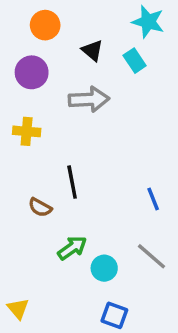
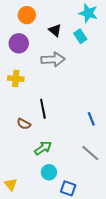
cyan circle: (104, 268) -> (49, 172), moved

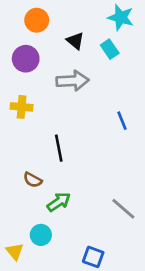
blue line: (91, 119) -> (122, 121), moved
brown semicircle: (24, 124) -> (33, 180), moved
cyan circle: (49, 172) -> (41, 235), moved

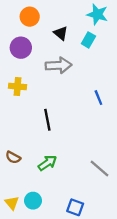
cyan rectangle: (110, 49) -> (88, 40), turned 64
brown semicircle: (33, 180) -> (13, 157), moved
cyan circle: (41, 235) -> (33, 201), moved

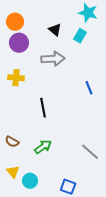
orange circle: (30, 17) -> (15, 22), moved
yellow triangle: (12, 203) -> (13, 172), moved

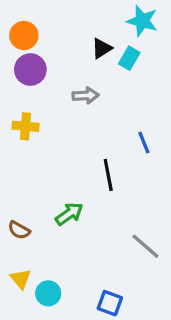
black triangle: (55, 30) -> (102, 48), moved, turned 48
gray arrow: (53, 59) -> (86, 95), size x0.7
black line: (43, 108) -> (108, 175), moved
green arrow: (43, 147) -> (69, 214), moved

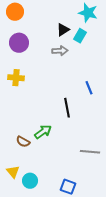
orange circle: (24, 35) -> (15, 12), moved
gray arrow: (86, 95) -> (60, 51), moved
brown semicircle: (19, 230) -> (23, 142), moved
gray line: (146, 246) -> (90, 152), turned -36

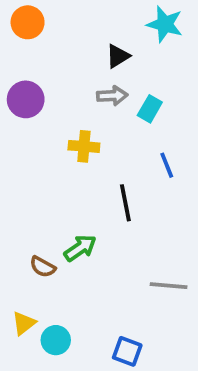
cyan rectangle: (80, 36) -> (150, 109), moved
purple circle: (19, 43) -> (26, 99), moved
yellow cross: (16, 78) -> (84, 146), moved
yellow triangle: (13, 172) -> (24, 323), turned 32

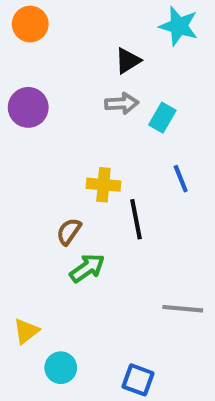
yellow cross: (84, 146) -> (103, 185), moved
brown semicircle: (43, 267) -> (69, 231), moved, turned 96
yellow triangle: (24, 323) -> (26, 331), moved

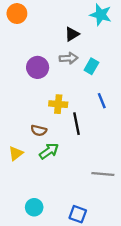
purple circle: (28, 107) -> (38, 67), moved
brown semicircle: (69, 231) -> (39, 130), turned -112
yellow triangle: (26, 331) -> (16, 153), moved

